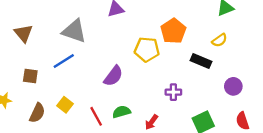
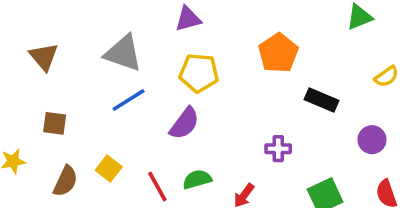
yellow semicircle: (219, 40) -> (386, 77), moved
yellow pentagon: (147, 49) -> (199, 73), moved
blue line: (64, 61) -> (129, 100), moved

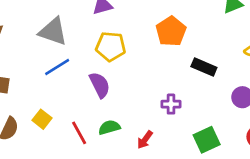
purple semicircle: (184, 123) -> (100, 85), turned -64

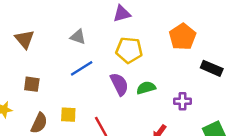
gray triangle: (53, 31) -> (78, 37), size x0.6
yellow square: (42, 119) -> (68, 115), turned -35
green semicircle: (109, 127) -> (146, 88), moved

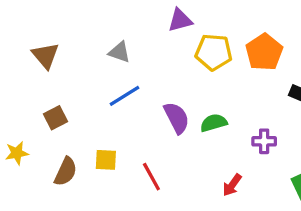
yellow pentagon: (129, 50) -> (214, 52), moved
brown square: (32, 84) -> (56, 118), turned -35

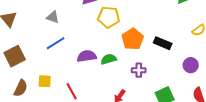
orange pentagon: (264, 52) -> (133, 39), moved
brown square: (56, 118) -> (15, 56), size x1.5
purple semicircle: (177, 118) -> (87, 56), turned -72

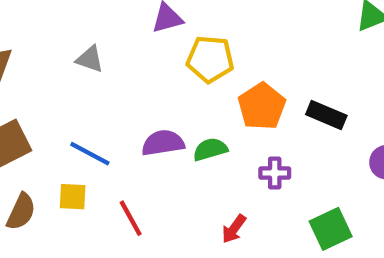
blue line: (56, 43) -> (90, 154), moved, turned 60

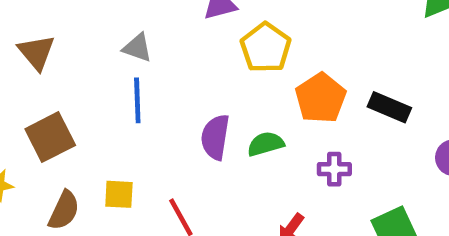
yellow pentagon: (210, 59) -> (266, 48), turned 30
purple semicircle: (163, 143) -> (215, 137), turned -72
blue line: (90, 154) -> (137, 100), moved, turned 60

